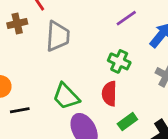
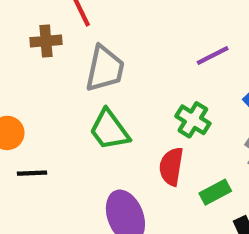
green trapezoid: (66, 96) -> (109, 130), moved
green rectangle: (127, 122) -> (215, 192), moved

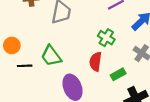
green trapezoid: (109, 130) -> (51, 56), moved

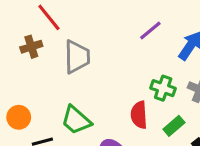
green cross: (106, 38) -> (163, 88), moved

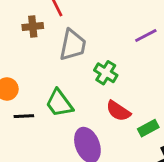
green cross: (163, 88) -> (106, 73), moved
red semicircle: (139, 115) -> (118, 111), turned -65

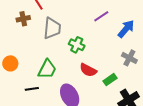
green trapezoid: (59, 103) -> (47, 69), turned -110
black line: (24, 116) -> (32, 89), moved

